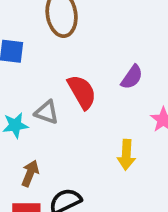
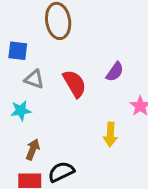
gray triangle: (47, 112) -> (34, 79), moved

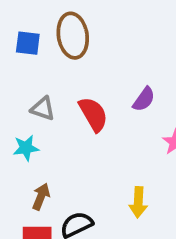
blue square: (18, 51) -> (28, 43), moved
yellow arrow: (110, 134) -> (138, 202), moved

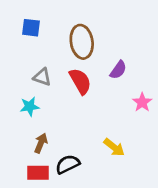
brown ellipse: (73, 36) -> (82, 42), moved
yellow arrow: (138, 202) -> (114, 147), turned -55

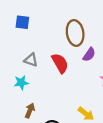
brown ellipse: (82, 42) -> (75, 33), moved

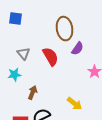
gray triangle: (31, 60) -> (24, 54), turned 32
brown arrow: (30, 111) -> (32, 93), moved

